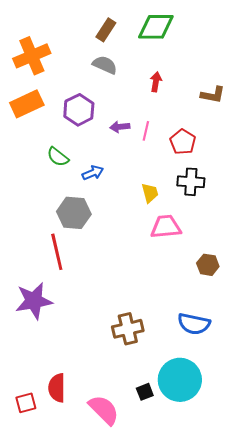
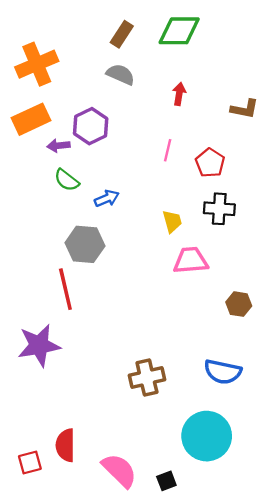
purple arrow: (120, 127) -> (59, 146), moved
black square: (145, 392) -> (166, 481), moved

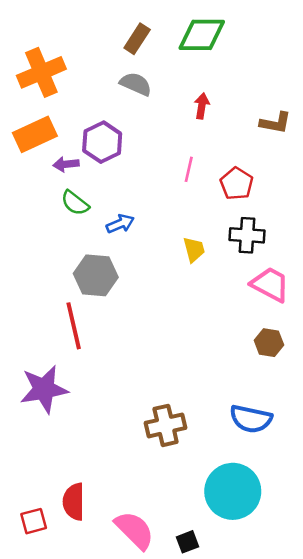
pink trapezoid: (191, 260) -> (270, 284), moved, turned 33

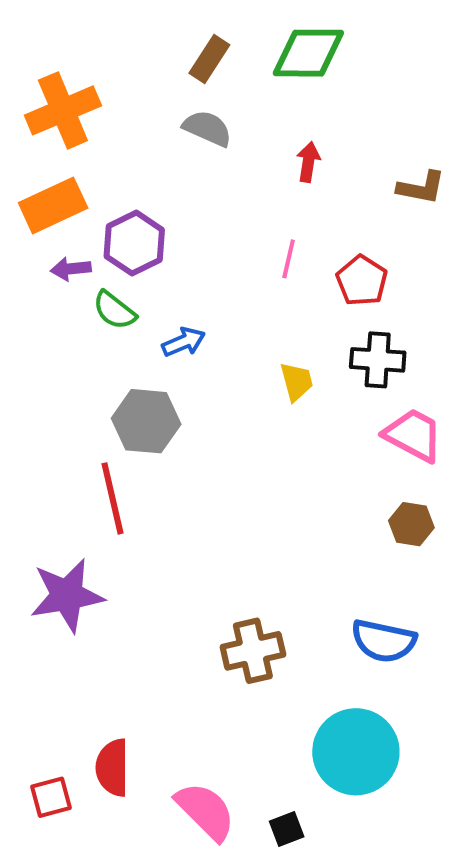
purple hexagon: (102, 142) -> (134, 243), moved
purple arrow: (66, 164) -> (71, 269), moved

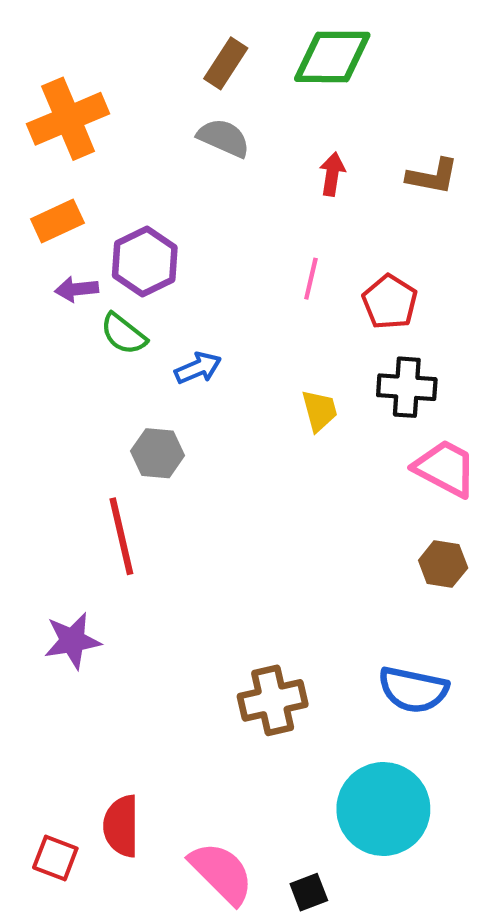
brown L-shape: (421, 188) -> (432, 176), moved
orange rectangle: (53, 205) -> (57, 221), size x0.7
gray hexagon: (146, 421) -> (158, 453), size x0.7
purple star: (67, 595) -> (72, 641), size x0.7
red square: (51, 797) -> (55, 858), turned 36

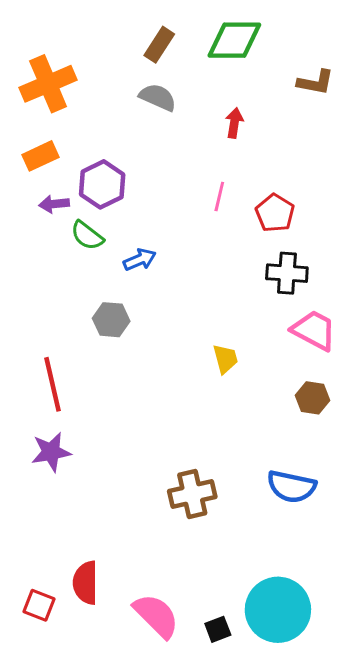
brown L-shape: (432, 176) -> (316, 82), moved
yellow trapezoid: (319, 411) -> (225, 359), moved
red line: (121, 536) -> (53, 384), moved
cyan circle: (383, 809) -> (278, 610), moved

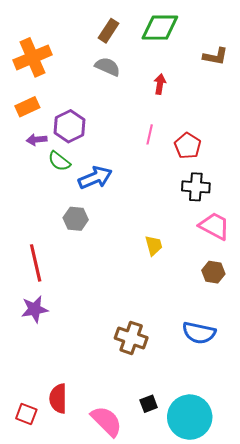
blue arrow: (140, 260) -> (95, 178), size x1.5
brown cross: (192, 494) -> (131, 338), turned 32
black square: (218, 629) -> (149, 404), moved

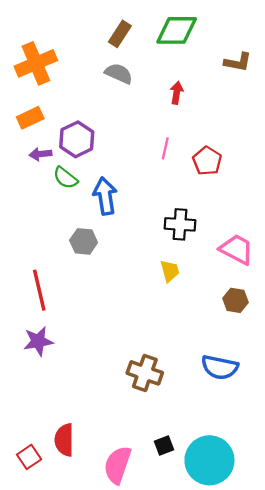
blue arrow: (95, 178) -> (105, 196), turned -76
black cross: (196, 187) -> (180, 224), moved
red square: (26, 414) -> (29, 457), turned 35
pink semicircle: (106, 421) -> (118, 465), turned -116

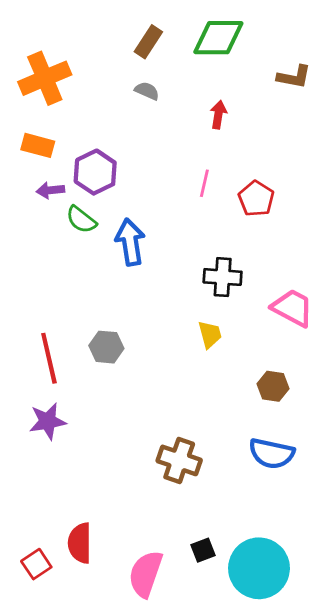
gray semicircle: (119, 74) -> (147, 91), size x0.7
orange rectangle: (30, 118) -> (38, 145), turned 40
gray hexagon: (84, 241) -> (106, 347), moved
brown hexagon: (236, 300) -> (273, 386), moved

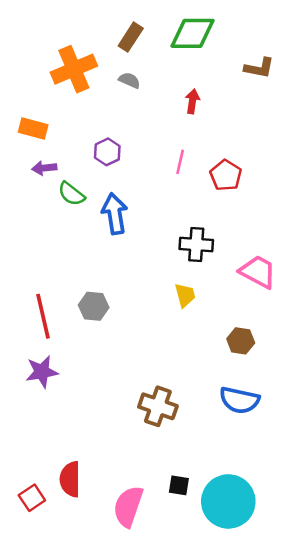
orange cross: (45, 78) -> (74, 69), moved
purple hexagon: (95, 172) -> (107, 152), moved, size x0.7
black square: (203, 550) -> (179, 485), turned 30

